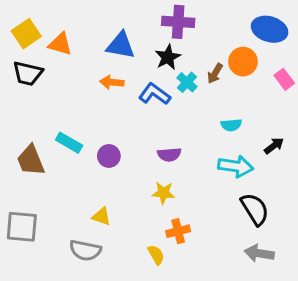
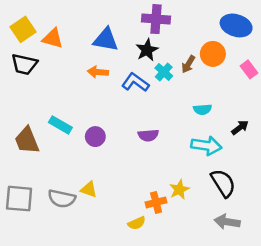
yellow star: (163, 193) -> (179, 190), moved, turned -30
gray semicircle: (85, 250) -> (62, 199), moved
yellow semicircle: (156, 255) -> (137, 223), turned 96

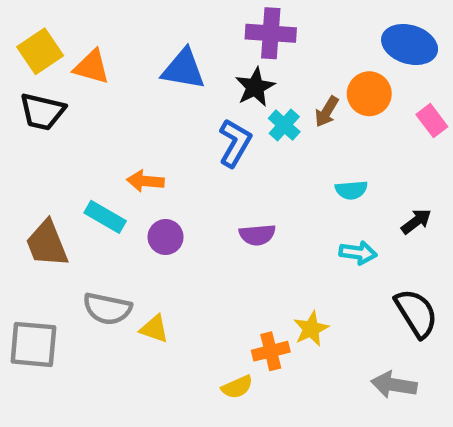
orange arrow: (98, 72) -> (145, 181), moved
blue L-shape: (135, 82) -> (235, 143), turned 84
cyan arrow: (206, 146) -> (358, 253), size x0.7
black semicircle: (223, 183) -> (416, 313), moved
gray semicircle: (62, 199) -> (107, 309), moved

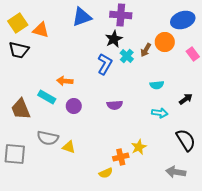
blue ellipse: (410, 44) -> (183, 20), turned -35
blue triangle: (183, 69) -> (82, 17), moved, turned -30

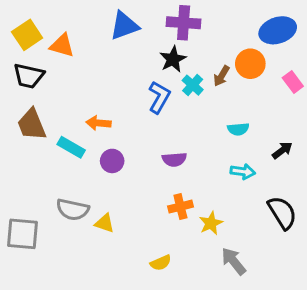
brown trapezoid: (21, 109) -> (32, 124), moved
orange cross: (121, 157) -> (180, 207), moved
gray arrow: (176, 172) -> (234, 261), moved, turned 42

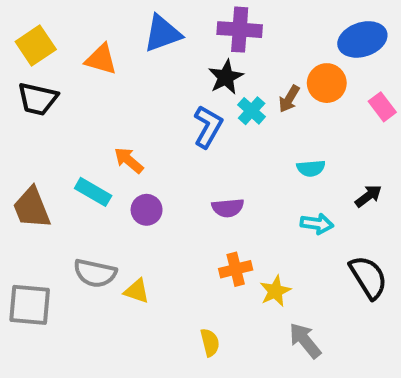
orange triangle: (62, 46) -> (101, 59), moved
orange arrow: (98, 123) -> (129, 160), turned 35
brown trapezoid: (32, 124) -> (32, 208), moved
yellow semicircle: (161, 263) -> (210, 342), turned -80

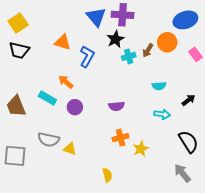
blue triangle: (162, 34) -> (96, 17), moved, turned -50
orange triangle: (101, 59) -> (63, 42), moved
cyan cross: (252, 111) -> (129, 56), turned 32
blue L-shape: (208, 127) -> (87, 56), moved
gray arrow: (305, 341) -> (182, 173), moved

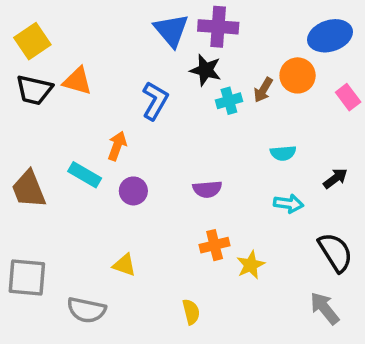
black star: (115, 39) -> (206, 70), turned -30
orange triangle: (63, 42) -> (77, 81), moved
orange arrow: (66, 82) -> (117, 146), turned 70
gray semicircle: (49, 140) -> (86, 310), moved

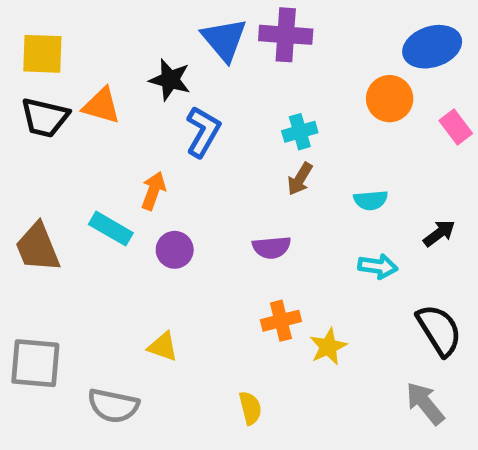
yellow square: (32, 41) -> (42, 54), turned 36
black star: (206, 70) -> (170, 80), moved
brown arrow: (263, 90) -> (300, 179), moved

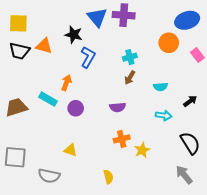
brown trapezoid: (38, 247) -> (16, 107), turned 95

